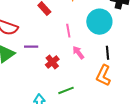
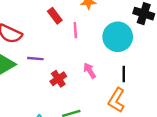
pink line: (68, 31) -> (75, 30), moved

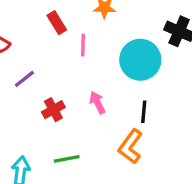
purple line: (35, 59) -> (24, 79), turned -49

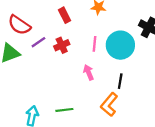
pink line: (83, 45) -> (95, 44), moved
purple line: (24, 79) -> (38, 42), moved
red cross: (53, 110) -> (62, 45), moved

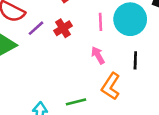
orange L-shape: (109, 104) -> (111, 86), moved

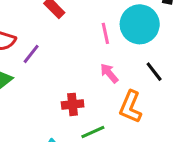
red cross: (63, 28) -> (73, 104), moved, turned 36
black line: (135, 60) -> (154, 72), turned -30

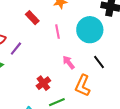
pink line: (105, 33) -> (57, 32), moved
red cross: (73, 104) -> (43, 83), turned -32

